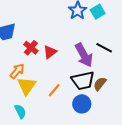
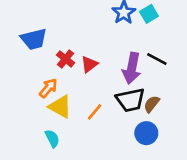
purple arrow: (84, 55) -> (132, 68), turned 40
yellow triangle: (27, 86) -> (60, 107), turned -36
blue circle: (82, 104) -> (146, 133), moved

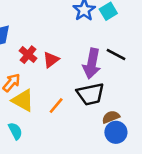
brown semicircle: (152, 104) -> (111, 117), moved, turned 30
blue circle: (146, 133) -> (116, 132), moved

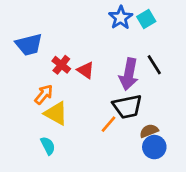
black line: (116, 55) -> (154, 65), turned 30
red triangle: (51, 60) -> (86, 70), turned -48
orange line: (56, 106) -> (108, 124), moved

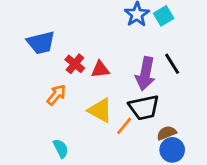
red triangle: (86, 70) -> (100, 69), turned -42
yellow triangle: (56, 113) -> (100, 110), moved

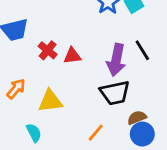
orange arrow: (56, 95) -> (16, 89), moved
yellow triangle: (100, 110) -> (50, 101), moved, turned -36
orange line: (124, 126) -> (96, 133), moved

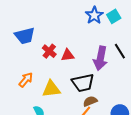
black trapezoid: (115, 93) -> (83, 83), moved
brown semicircle: (137, 118) -> (90, 101), moved

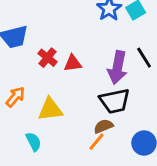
black trapezoid: (83, 83) -> (115, 101), moved

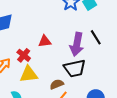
red cross: (48, 58) -> (24, 55), moved
brown semicircle: (103, 126) -> (57, 84), moved

